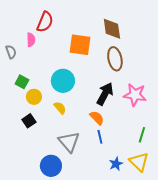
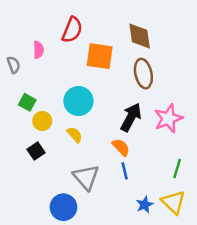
red semicircle: (45, 22) -> (72, 30), moved
pink star: (135, 95) -> (168, 118), turned -30

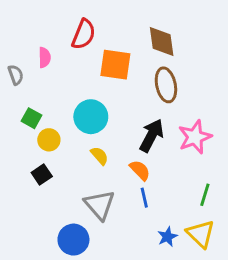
yellow semicircle: (75, 135) -> (99, 156), moved

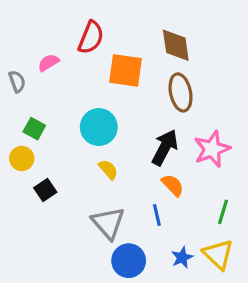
pink semicircle: (45, 57) -> (48, 63), turned -120
yellow circle: (49, 140) -> (22, 158), moved
orange semicircle: (140, 170) -> (173, 185), moved
blue circle: (73, 240) -> (129, 261), moved

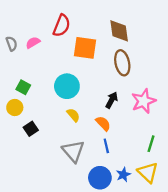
gray semicircle: (17, 81) -> (12, 44), moved
black arrow: (165, 147) -> (112, 100), size x0.7
orange semicircle: (173, 185) -> (103, 123), moved
blue circle: (129, 261) -> (100, 178), moved

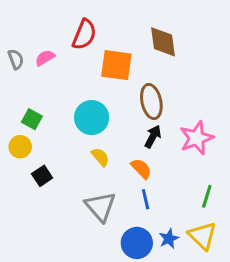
brown ellipse: (122, 63) -> (151, 102), moved

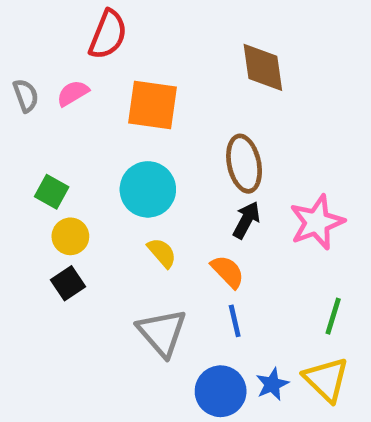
red semicircle: (84, 34) -> (108, 35), moved
orange square: (116, 65) -> (153, 105), moved
yellow circle: (20, 147) -> (70, 236), moved

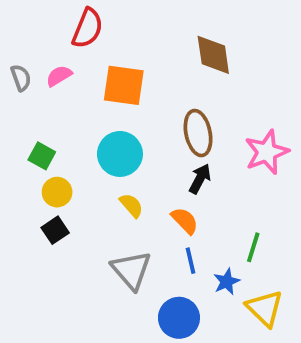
pink star: (317, 222) -> (267, 152), moved
green line: (333, 316) -> (253, 247), moved
blue star: (272, 384) -> (227, 282), moved

